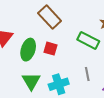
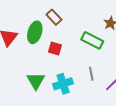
brown rectangle: (50, 17) -> (54, 17), size x0.7
green ellipse: (28, 50) -> (35, 32), moved

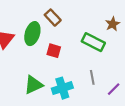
green triangle: (36, 81) -> (33, 85), turned 36

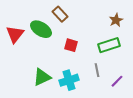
green ellipse: (32, 34) -> (41, 29), turned -75
green rectangle: (93, 42) -> (109, 45), moved, turned -45
red square: (54, 51) -> (71, 45), moved

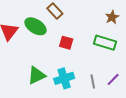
green rectangle: (109, 45) -> (105, 43), turned 35
gray line: (97, 70) -> (93, 81), moved

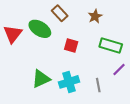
brown star: (112, 17) -> (95, 16), moved
purple line: (113, 79) -> (119, 69), moved

